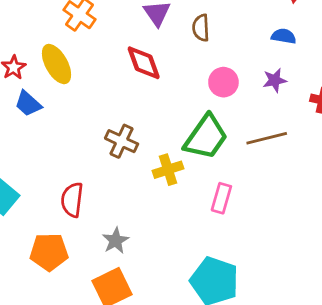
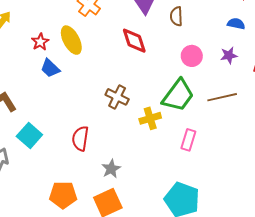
orange pentagon: (49, 252) -> (63, 195), moved

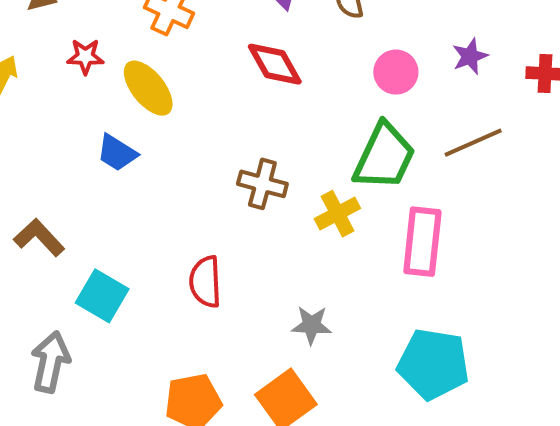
red star: (40, 42) -> (85, 57), moved, turned -30
pink rectangle: (188, 140) -> (422, 242), size x1.5
gray star: (111, 169) -> (311, 325), moved, turned -30

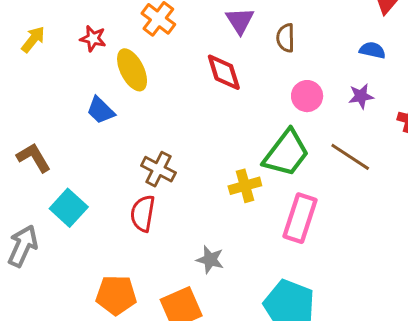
brown line: (473, 143) -> (350, 157), turned 45
brown cross: (262, 184) -> (158, 169), moved

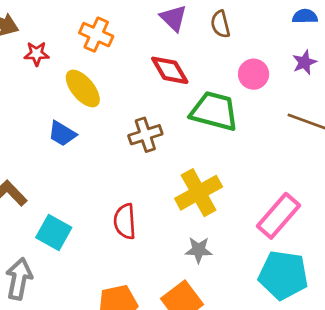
red star: (93, 38) -> (37, 54), moved
green trapezoid: (286, 153) -> (214, 111), moved, turned -99
brown cross: (158, 169) -> (145, 135), moved, turned -32
yellow cross: (245, 186) -> (199, 193), moved, size x1.5
pink rectangle: (300, 218) -> (279, 216), moved, turned 36

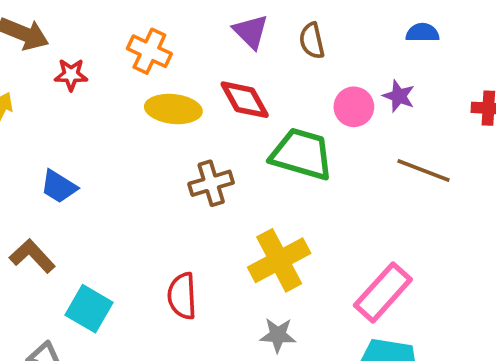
purple star: (304, 62) -> (399, 96), moved, turned -30
yellow ellipse: (83, 88) -> (173, 109), moved, turned -45
blue trapezoid: (62, 134) -> (59, 187), moved

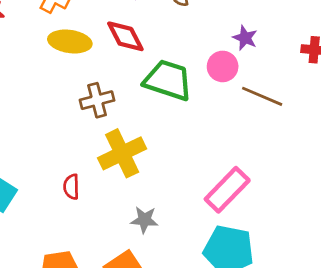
pink circle: (354, 107) -> (223, 66), moved
yellow cross: (279, 260) -> (122, 153), moved
red semicircle: (182, 296) -> (71, 187), size x0.7

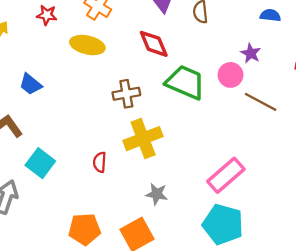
yellow ellipse: (70, 41) -> (87, 45), moved

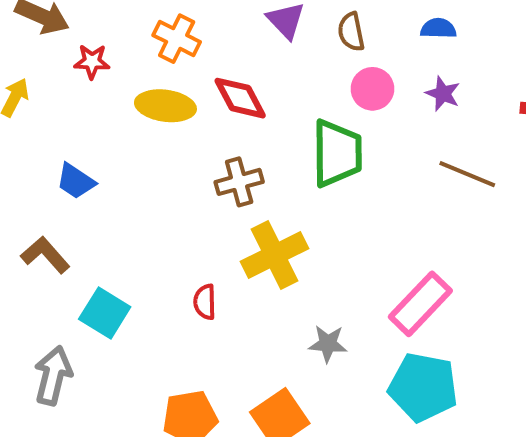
blue semicircle: (270, 15) -> (438, 28), moved
red diamond: (154, 44) -> (240, 98), moved
pink circle: (231, 75) -> (372, 89), moved
green trapezoid: (185, 82) -> (337, 153), turned 72
gray star: (157, 194) -> (328, 344), moved

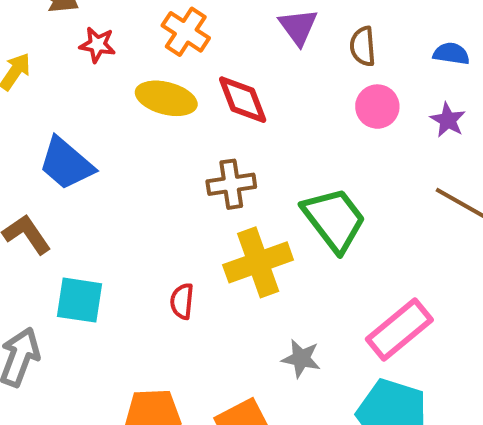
green trapezoid: (337, 153) -> (334, 219), moved, turned -44
blue trapezoid: (76, 181) -> (66, 164), size x1.4
cyan square: (105, 313) -> (79, 300), turned -30

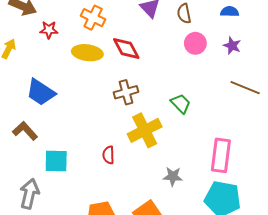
green trapezoid: (334, 219) -> (181, 104), size x0.6
pink rectangle: (399, 329) -> (221, 155), turned -36

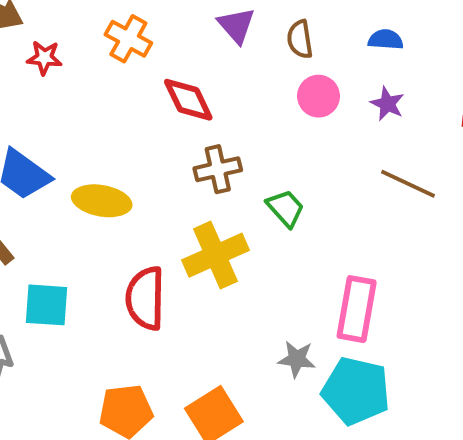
yellow ellipse: (87, 53) -> (102, 201), moved
brown cross: (126, 92) -> (218, 169), moved
red semicircle: (108, 155) -> (145, 298), size x1.8
gray star: (173, 176) -> (297, 359), moved

